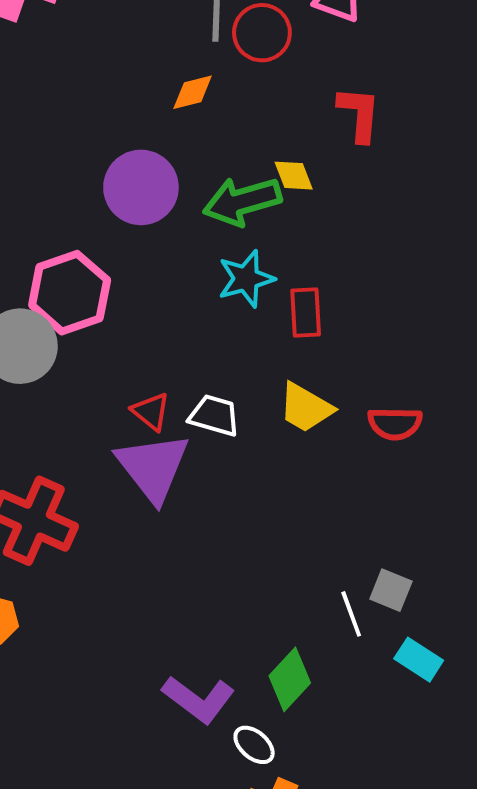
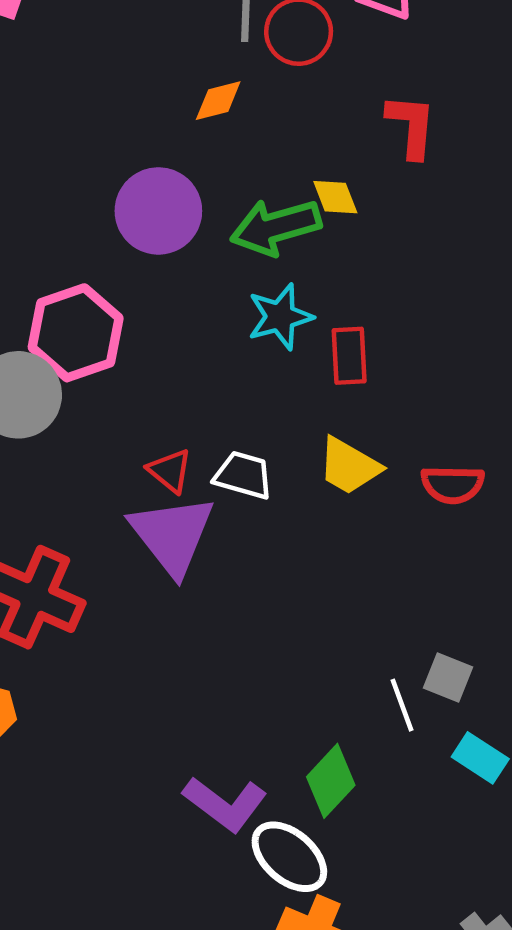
white ellipse: (254, 745) -> (289, 857), size x1.6

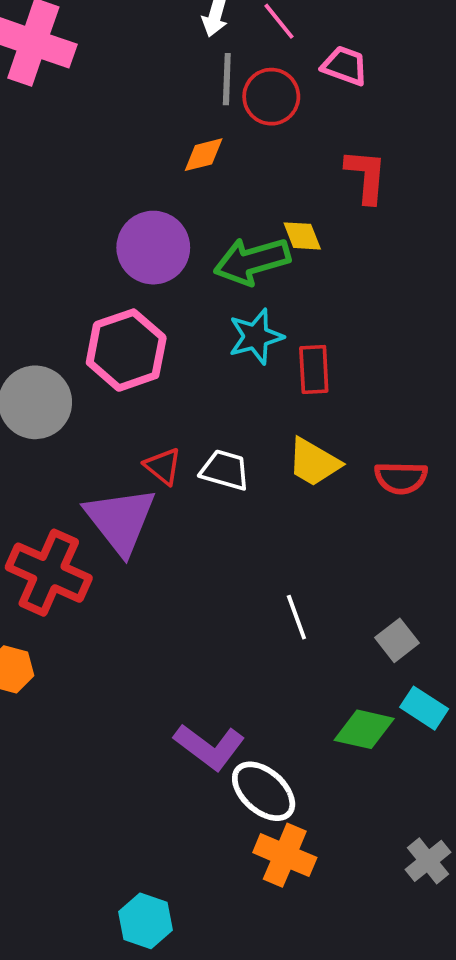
pink hexagon: (76, 333) -> (126, 350), moved
purple triangle: (172, 535) -> (120, 520), moved
gray square: (448, 678) -> (397, 640), turned 30
white line: (402, 705) -> (296, 617), moved
green diamond: (331, 781) -> (364, 729), moved, turned 60

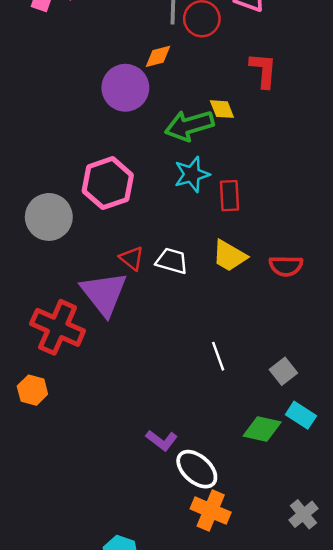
purple circle: (153, 248) -> (125, 88), moved
purple L-shape: (209, 747) -> (162, 440), size x0.7

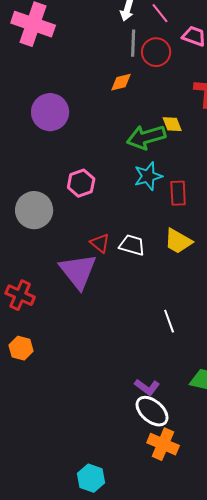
purple circle: (125, 88) -> (50, 112), moved
pink hexagon: (108, 183) -> (81, 183), size x0.7
red cross: (58, 327) -> (20, 295), moved, size x0.7
purple L-shape: (162, 440) -> (147, 387), moved

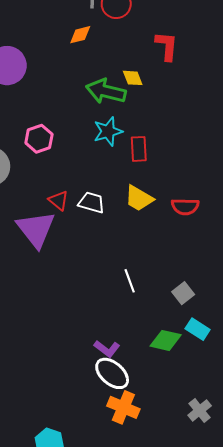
green arrow: (146, 137) -> (106, 91), turned 30

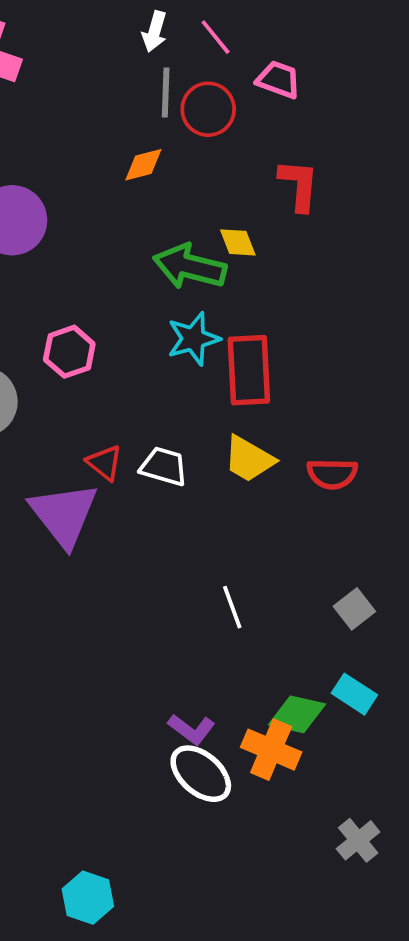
red rectangle: (139, 149) -> (249, 370), size x1.5
gray square: (183, 293) -> (354, 609), moved
orange cross: (123, 407) -> (271, 750), moved

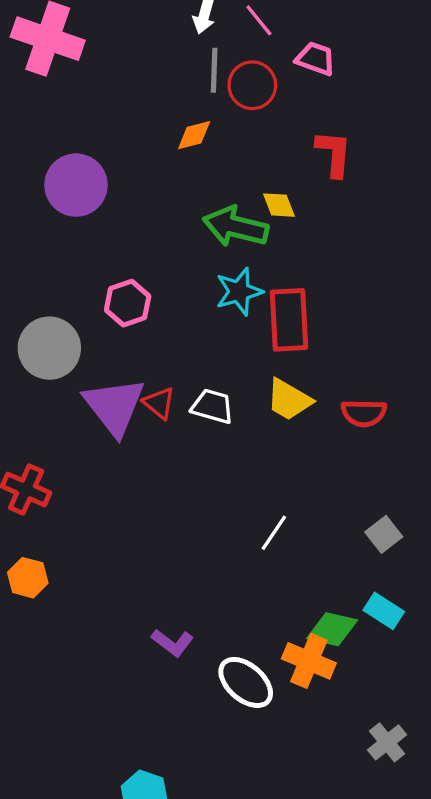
purple triangle: (64, 515) -> (114, 406), moved
white line: (232, 607) -> (274, 533), turned 54
purple L-shape: (192, 729) -> (172, 643), moved

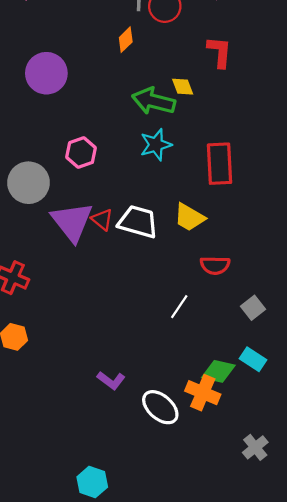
orange diamond: (194, 135) -> (126, 40), turned -30
red rectangle: (289, 320) -> (219, 164), moved
white trapezoid: (212, 406) -> (138, 222), size x1.4
red semicircle: (364, 413) -> (215, 265), moved

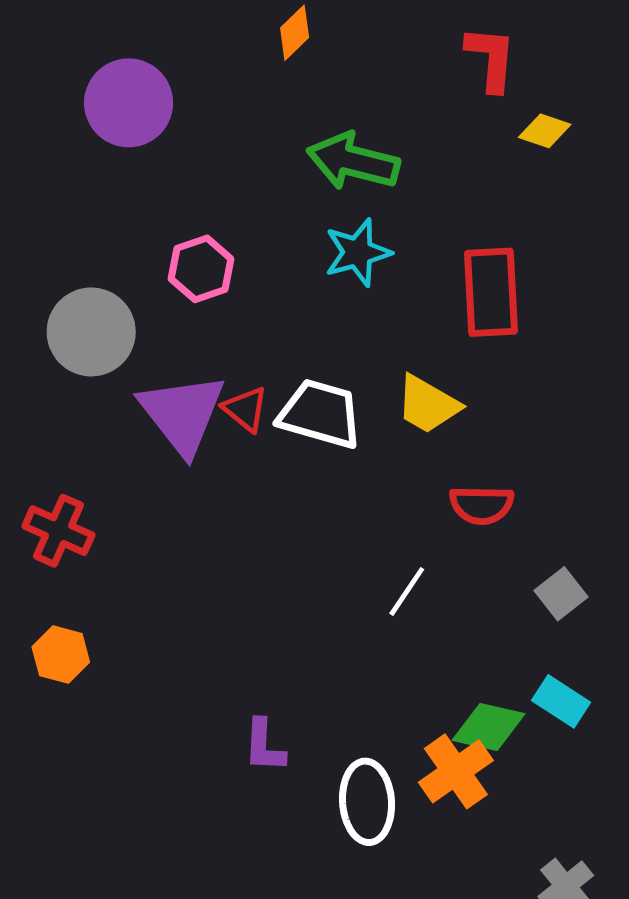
yellow diamond: (183, 87) -> (545, 131), moved, turned -50
purple L-shape: (111, 380) -> (264, 746), turned 56
orange cross: (203, 393) -> (456, 771), turned 32
white ellipse: (160, 407) -> (367, 802), turned 45

